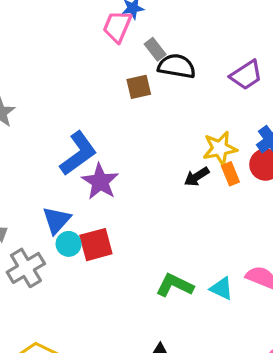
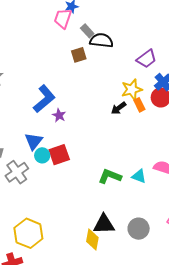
purple trapezoid: (246, 75) -> (147, 59), moved
purple star: (100, 182) -> (59, 115), size x0.6

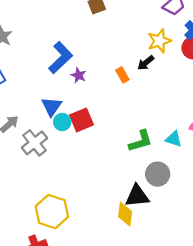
orange rectangle: (139, 105) -> (122, 75), moved
green L-shape: (110, 176) -> (140, 141), turned 145
gray circle: (139, 229) -> (158, 174), moved

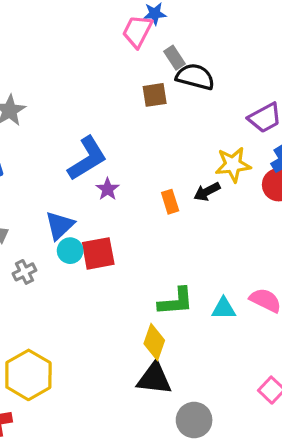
cyan triangle: (174, 139) -> (224, 308), turned -30
gray cross: (35, 143) -> (24, 272), size x0.6
gray circle: (158, 174) -> (194, 420), moved
yellow diamond: (125, 214) -> (154, 342), moved

